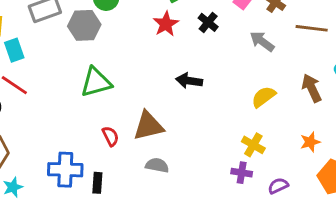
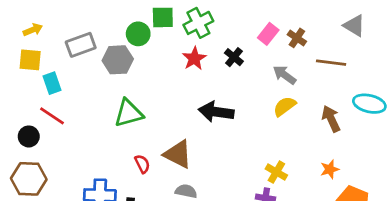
black arrow: (189, 81) -> (216, 112), size x1.4
yellow semicircle: (264, 97) -> (285, 106), moved
brown triangle: (148, 126) -> (178, 154), turned 40

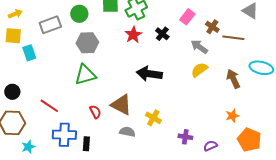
green circle: (138, 34) -> (79, 14), moved
brown cross: (297, 38) -> (212, 27), moved
gray hexagon: (118, 60) -> (87, 43), moved
red line: (52, 116) -> (49, 106), moved
yellow cross: (276, 172) -> (153, 118), moved

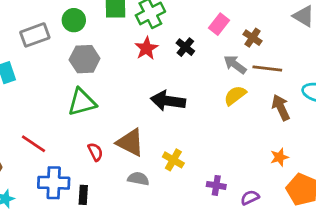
brown line: (233, 38) -> (267, 69), moved

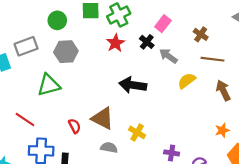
pink rectangle: (219, 24) -> (163, 24), moved
gray rectangle: (35, 35) -> (26, 46), moved
gray arrow: (235, 64) -> (168, 56), moved
green triangle: (82, 102) -> (49, 85), moved

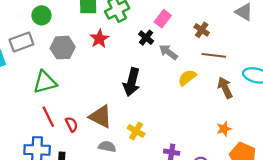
green circle: (57, 20) -> (42, 15), moved
red star: (115, 43) -> (99, 39), moved
black arrow: (133, 85) -> (132, 82), turned -84
red line: (25, 120) -> (48, 117), moved, turned 30

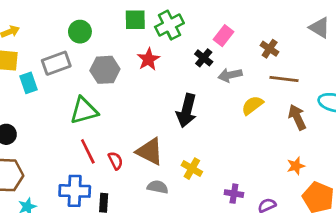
gray arrow: (168, 52) -> (230, 75), turned -48

